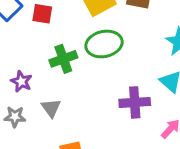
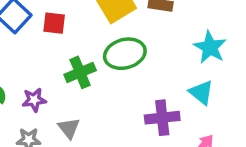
purple star: (21, 81) -> (34, 100), turned -30

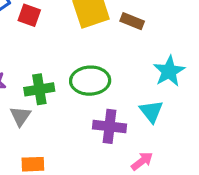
green ellipse: (125, 54) -> (90, 81), moved
green cross: (80, 72) -> (39, 89), moved

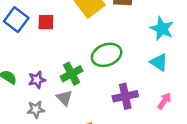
purple cross: (109, 126) -> (125, 96), moved

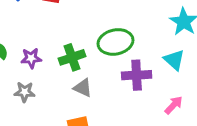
purple cross: (125, 96) -> (137, 75), moved
gray triangle: (64, 98) -> (83, 88), moved, turned -30

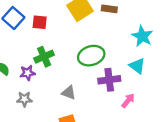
green cross: (72, 57) -> (44, 57), moved
pink arrow: (174, 105) -> (128, 101), moved

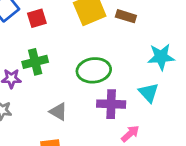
red square: (40, 22) -> (37, 18), turned -32
cyan star: (142, 36) -> (161, 57), turned 30

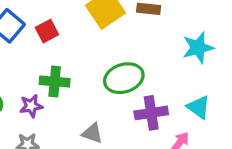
green cross: (35, 62) -> (55, 82), turned 30
cyan triangle: (149, 93) -> (199, 107), moved

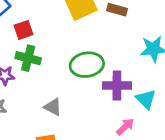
red square: (47, 31) -> (24, 30), moved
purple cross: (151, 113) -> (117, 85), moved

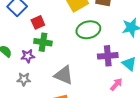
green ellipse: (87, 65) -> (88, 30), moved
gray triangle: (53, 107) -> (64, 75), size x1.5

